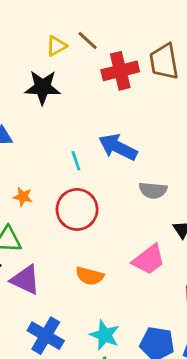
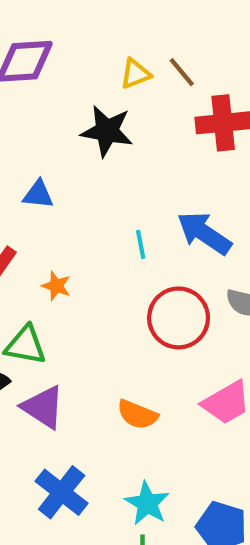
red circle: (77, 209) -> (179, 318), moved

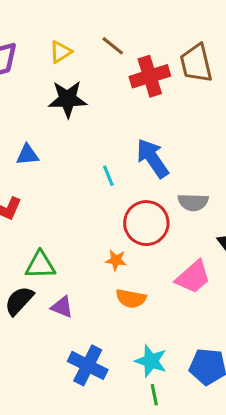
yellow triangle: (135, 74) -> (61, 52), moved
blue arrow: (204, 233) -> (152, 158), turned 33
orange star: (56, 286) -> (116, 260), moved
purple triangle: (43, 407) -> (62, 307), size x0.7

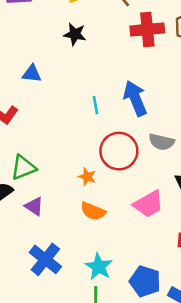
black star: (68, 99) -> (75, 34), size x0.7
green triangle: (40, 265) -> (23, 168), turned -32

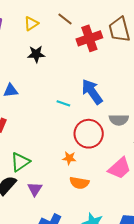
cyan line: (95, 105) -> (63, 103), turned -48
purple triangle: (34, 206) -> (35, 189), turned 42

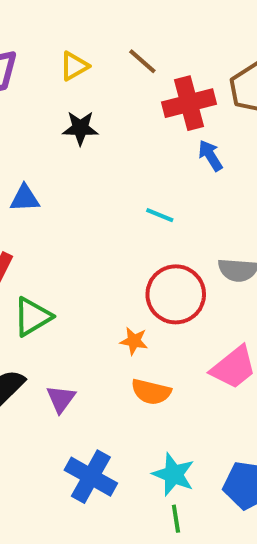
blue arrow: (92, 92) -> (210, 156), moved, size x0.6
cyan line: (63, 103) -> (160, 215), moved
green triangle: (20, 162) -> (32, 317), moved

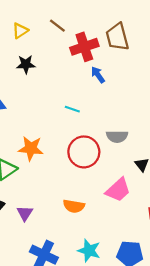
orange star: (134, 341) -> (31, 148), moved, size x1.6

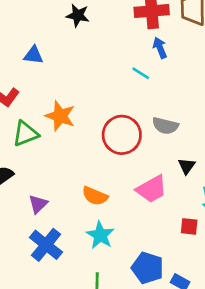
cyan line: (72, 109) -> (141, 73), moved
purple triangle: (25, 213) -> (38, 204), moved
cyan star: (89, 251) -> (100, 235), moved

